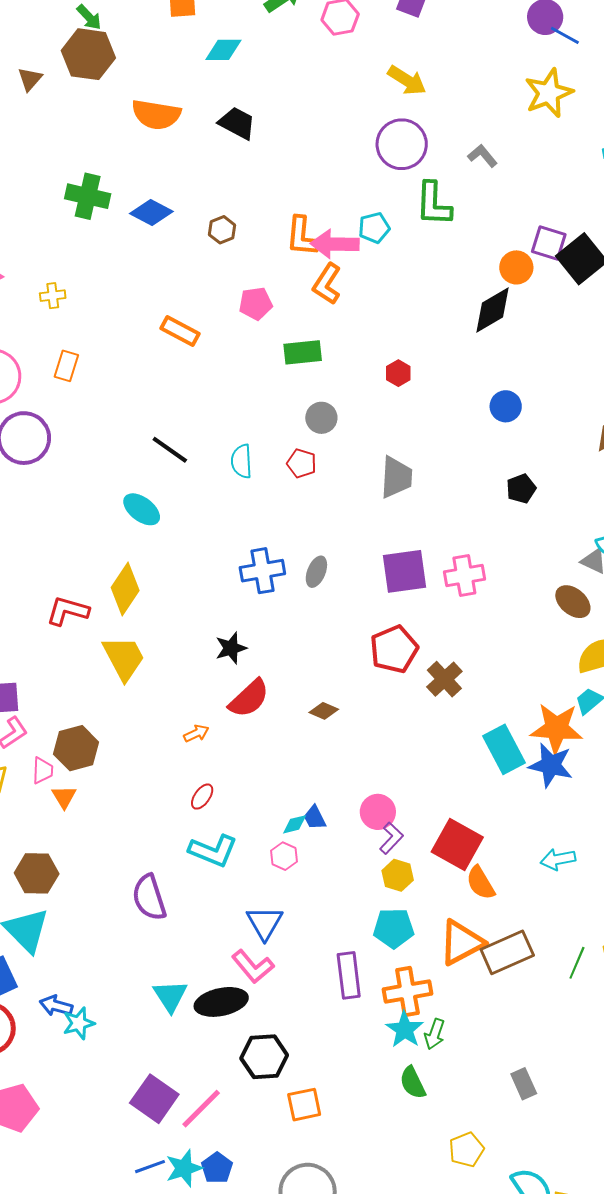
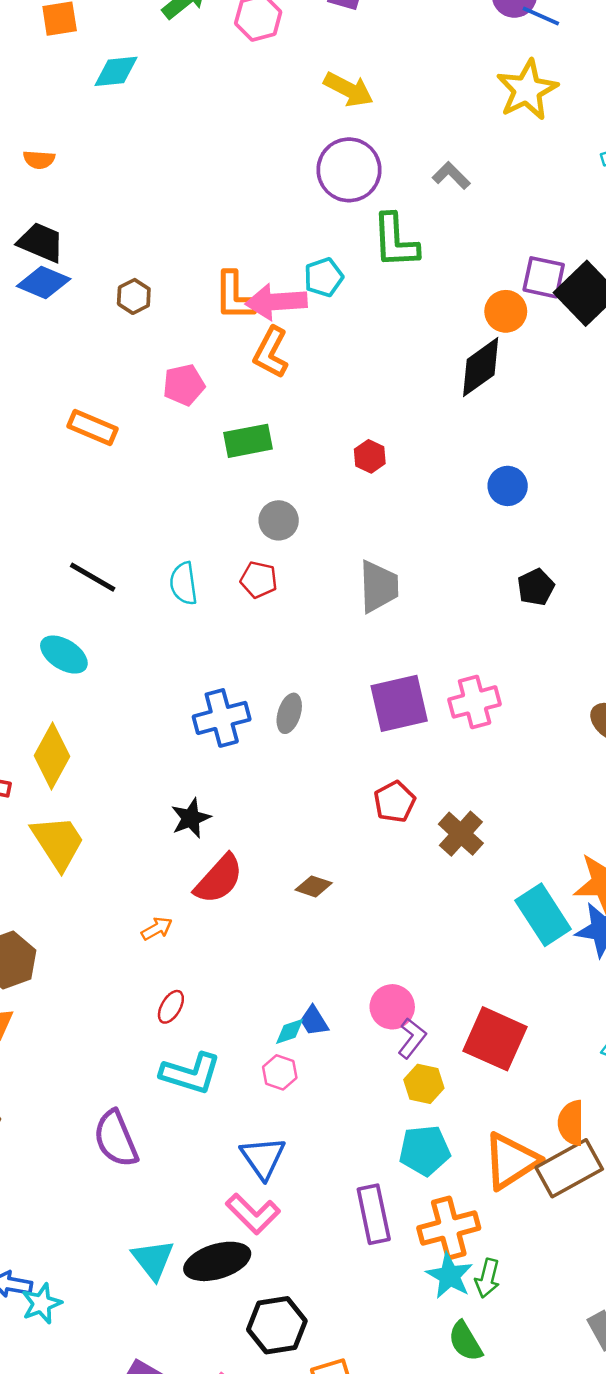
orange semicircle: (156, 115) -> (39, 160), size x0.5
black trapezoid: (237, 123) -> (41, 242), moved
red pentagon: (394, 649) -> (395, 802), size x0.7
orange semicircle: (481, 883) -> (571, 1123), moved, turned 36

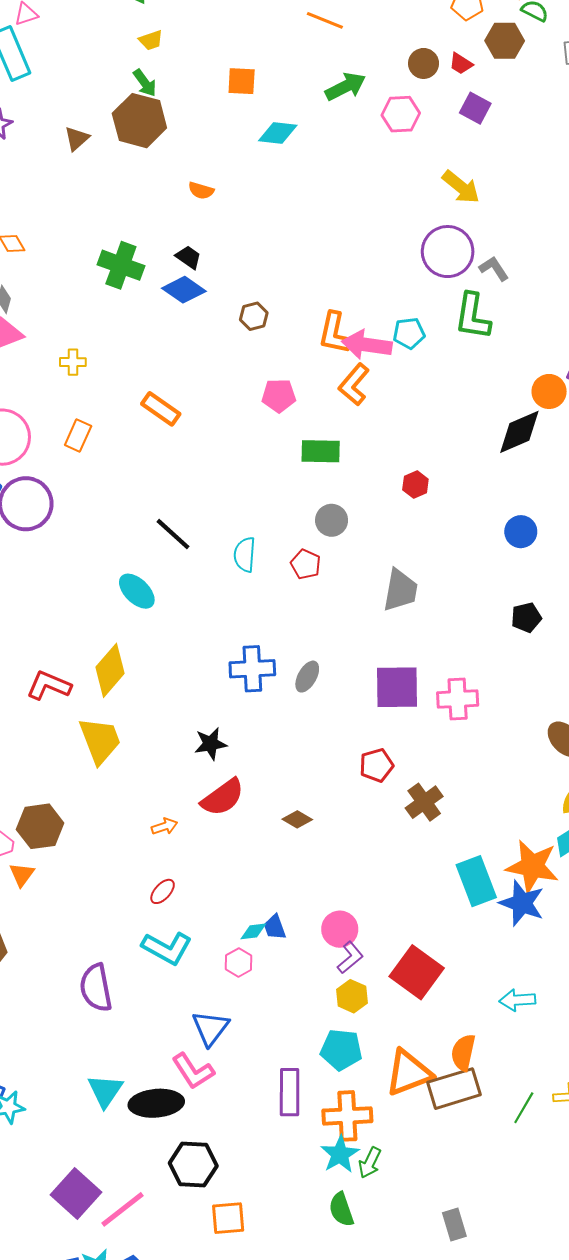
gray L-shape: (451, 175) -> (494, 268), moved
black trapezoid: (41, 242) -> (188, 257), size x0.7
orange rectangle: (92, 428) -> (161, 409), moved

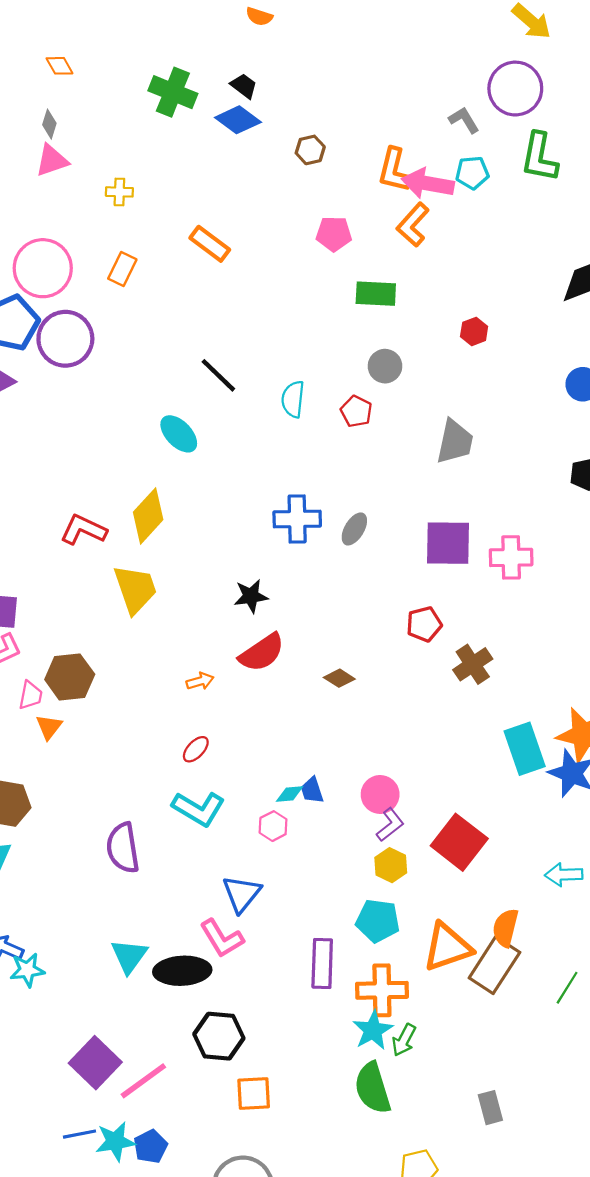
gray L-shape: (494, 268) -> (464, 120), moved
brown rectangle: (454, 1089) -> (494, 965), turned -42
green semicircle: (341, 1209) -> (373, 1088), size x1.4

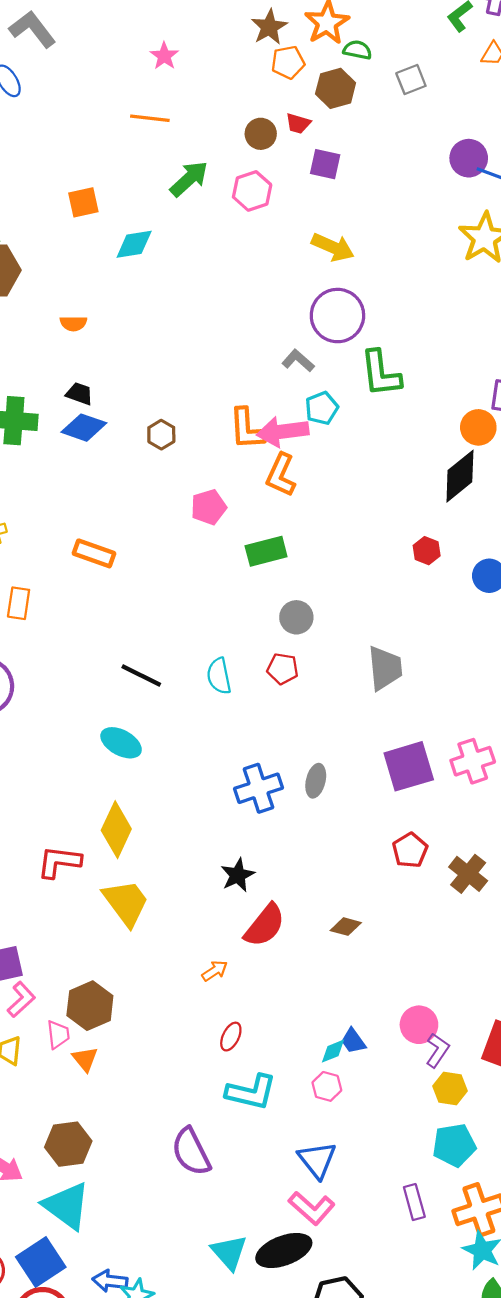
red hexagon: (474, 331) -> (427, 551), moved
purple rectangle: (322, 964) -> (414, 1202), size x0.7

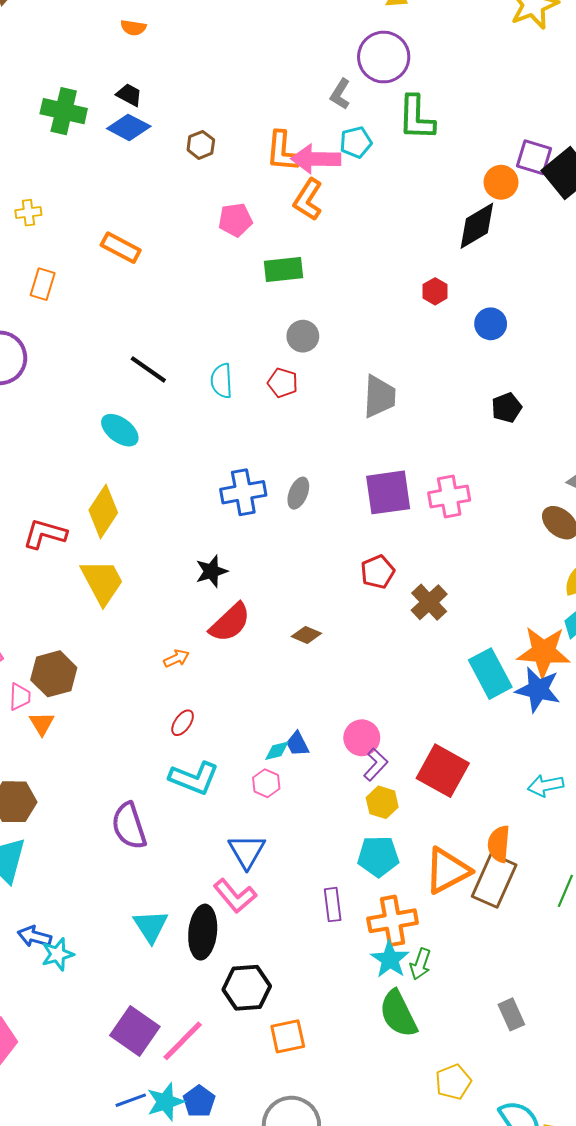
gray L-shape: (298, 361) -> (340, 94), turned -108
black ellipse: (284, 1251) -> (203, 932), turned -72

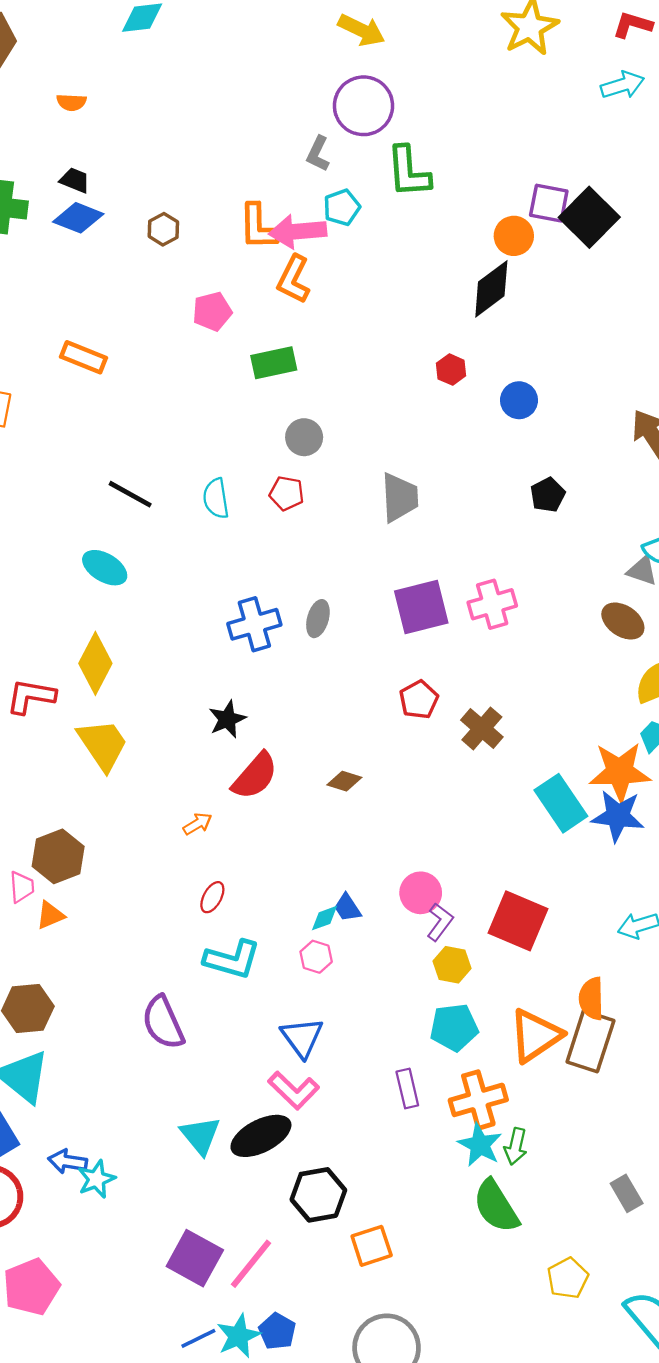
orange triangle: (42, 724) -> (50, 915), turned 44
black ellipse: (203, 932) -> (261, 1136), turned 63

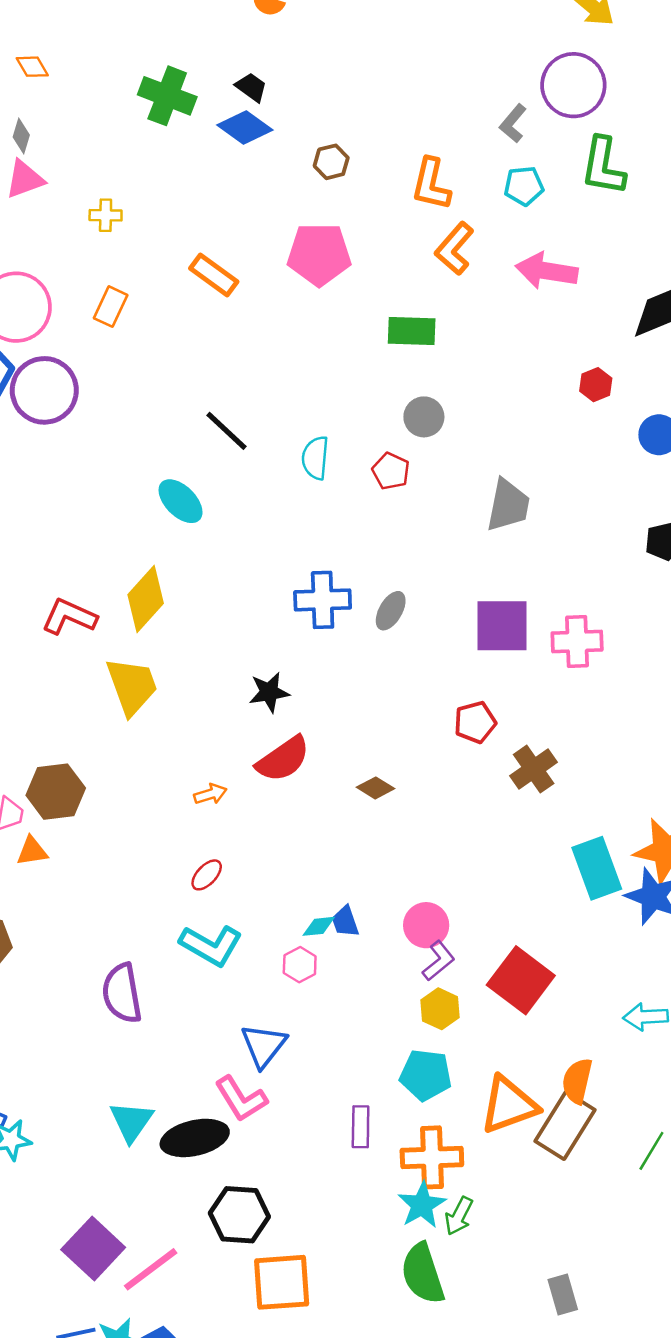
pink arrow: (298, 231) -> (547, 271), moved
pink pentagon: (212, 311) -> (319, 254), moved, size x1.5
orange square: (372, 1246) -> (282, 1282), size x1.4

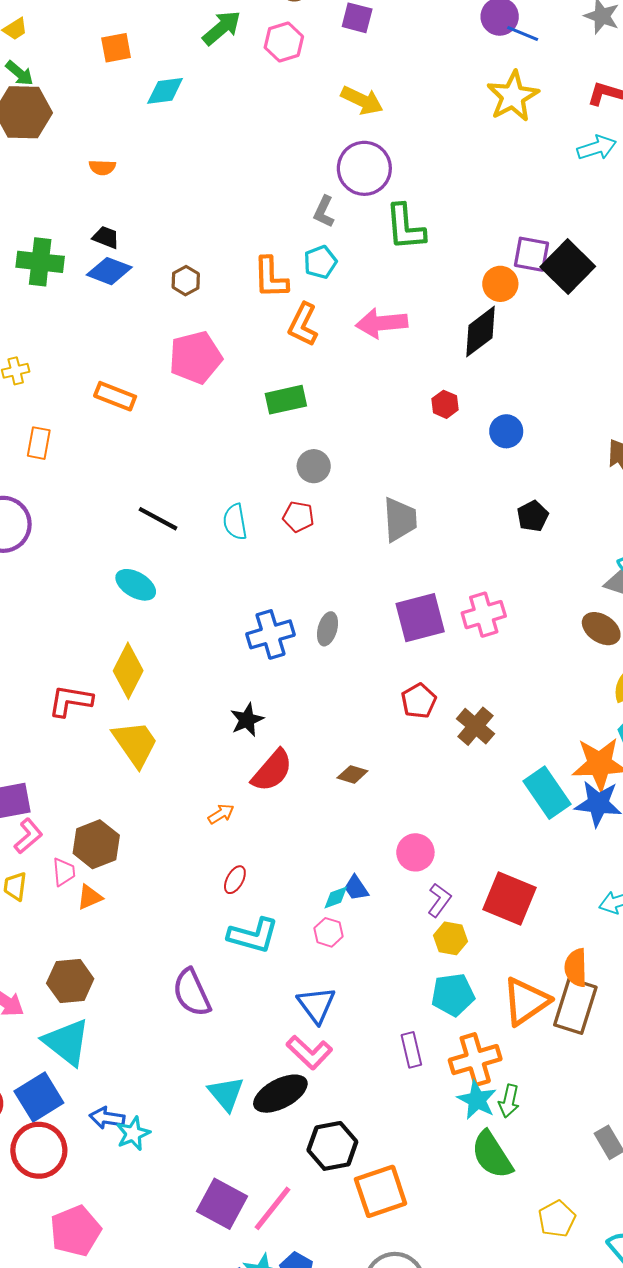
cyan pentagon: (524, 186) -> (320, 262), moved
pink circle: (426, 925) -> (415, 852), moved

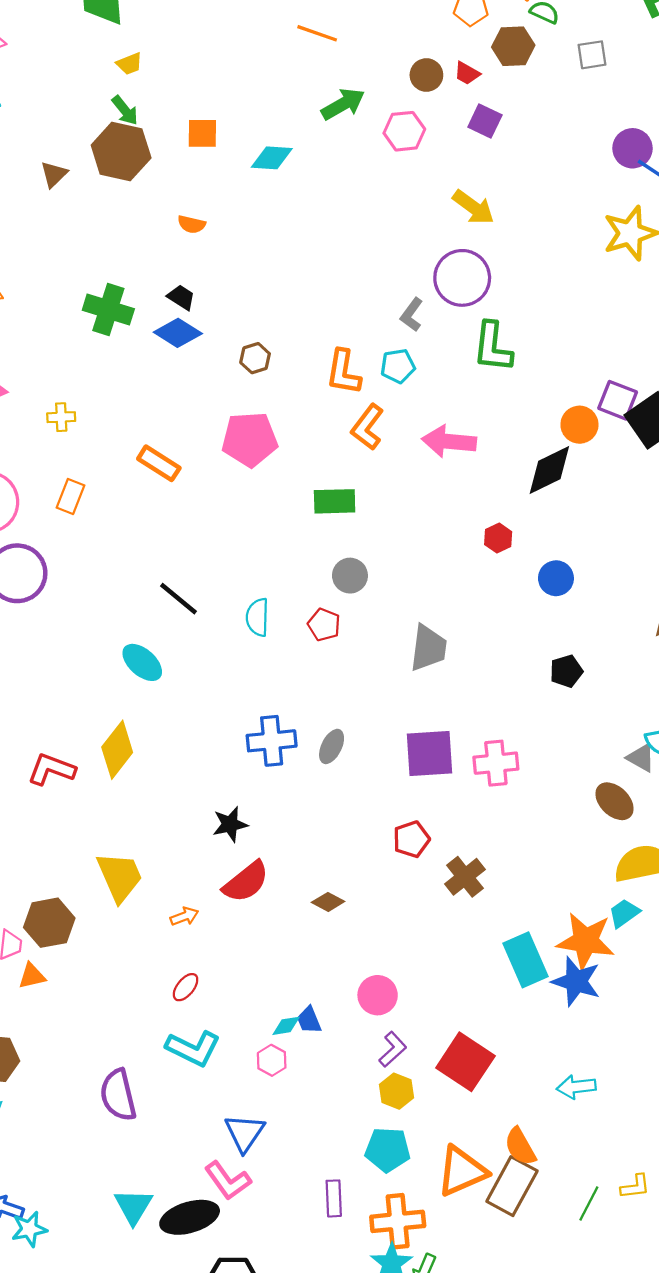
orange square: (116, 48) -> (202, 133), moved
yellow trapezoid: (135, 744) -> (120, 877), moved
orange semicircle: (576, 968) -> (520, 1147), turned -39

